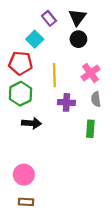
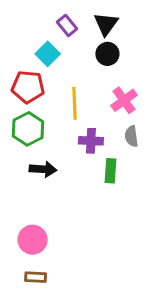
green rectangle: (90, 129) -> (110, 171), moved

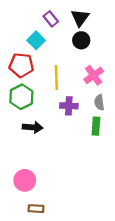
green rectangle: (110, 171) -> (96, 126), moved
brown rectangle: (36, 277) -> (36, 209), moved

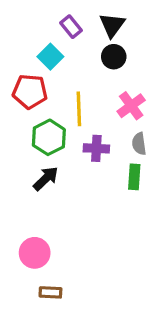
green hexagon: (21, 97) -> (49, 137), moved
black arrow: (33, 127) -> (46, 178), turned -48

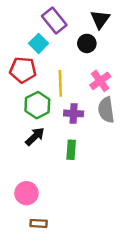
black triangle: (112, 25) -> (100, 19), moved
purple rectangle: (71, 27) -> (54, 20), size x1.5
gray semicircle: (139, 144) -> (106, 110), size x1.5
green rectangle: (134, 177) -> (71, 150), moved

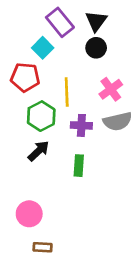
black triangle: (100, 19) -> (96, 21), moved
gray semicircle: (106, 110) -> (118, 121), turned -95

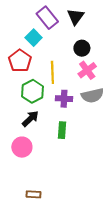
black circle: (96, 48) -> (82, 48), moved
red pentagon: (25, 77) -> (20, 61), turned 30
pink circle: (29, 214) -> (22, 147), moved

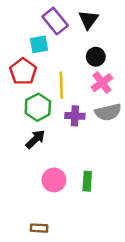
cyan square: (34, 38) -> (39, 44), turned 35
green rectangle: (62, 130) -> (87, 181), moved
pink circle: (22, 147) -> (54, 180), moved

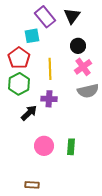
green hexagon: (38, 107) -> (19, 84), moved
purple cross: (75, 116) -> (49, 99), moved

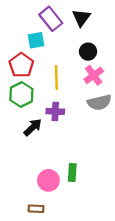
pink circle: (44, 146) -> (48, 180), moved
green rectangle: (71, 147) -> (72, 172), moved

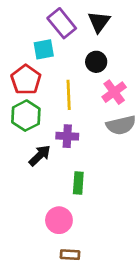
black circle: (88, 52) -> (96, 62), moved
green rectangle: (72, 172) -> (78, 183), moved
brown rectangle: (36, 209) -> (70, 255), moved

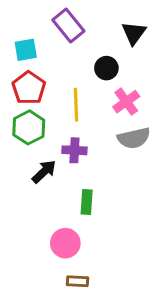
black triangle: (99, 22) -> (134, 33), moved
cyan square: (44, 49) -> (26, 50), moved

